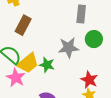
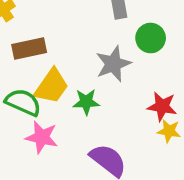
brown rectangle: (23, 25) -> (29, 48), turned 66
yellow trapezoid: (28, 63) -> (52, 86), moved

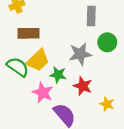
red star: (162, 106) -> (83, 86), moved
pink star: (42, 137) -> (43, 93), moved

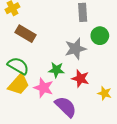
brown rectangle: (28, 33) -> (26, 34), turned 36
yellow trapezoid: (38, 60) -> (19, 84), moved

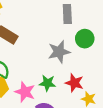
green star: (56, 70) -> (47, 83), moved
red star: (80, 78) -> (74, 83), moved

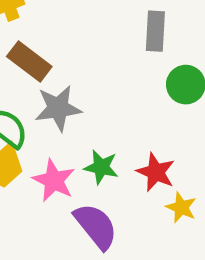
gray star: (59, 52) -> (58, 108), moved

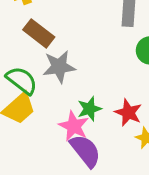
green star: (101, 167) -> (89, 109), turned -30
pink star: (54, 180) -> (74, 126), moved

